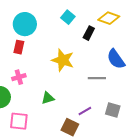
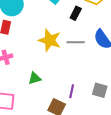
gray line: (97, 78) -> (76, 42), moved
purple line: (85, 111) -> (72, 91), turned -48

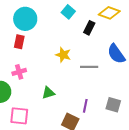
yellow star: (50, 40) -> (63, 55), size x0.7
gray line: (76, 42) -> (89, 67), moved

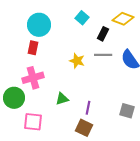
gray line: (89, 67) -> (103, 55), moved
pink cross: (19, 72) -> (33, 78), size x1.5
purple line: (85, 106) -> (88, 108), moved

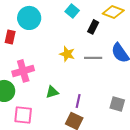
red rectangle: (33, 48) -> (10, 37), moved
gray line: (103, 55) -> (93, 58), moved

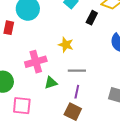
gray line: (93, 58) -> (77, 71), moved
pink cross: (23, 71) -> (36, 62), moved

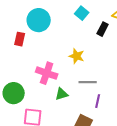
pink cross: (36, 62) -> (47, 73), turned 35
purple line: (77, 92) -> (98, 101), moved

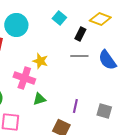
yellow star: (77, 56) -> (40, 61), moved
gray line: (88, 82) -> (79, 56), moved

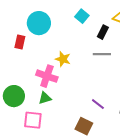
green triangle: (39, 99) -> (45, 98), moved
purple line: (75, 106) -> (98, 104), turned -64

